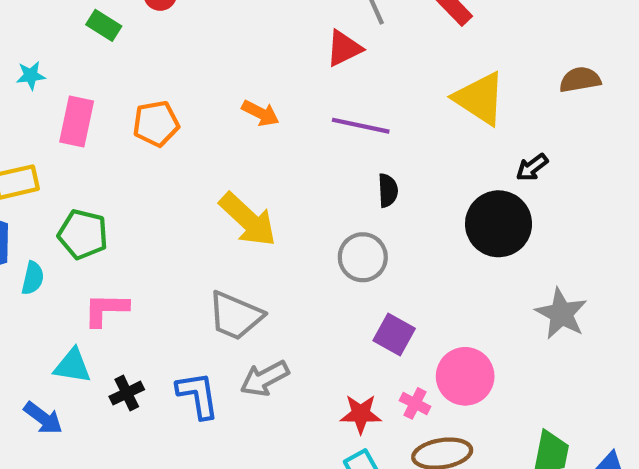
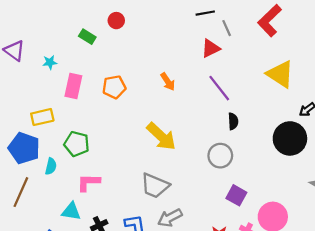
orange arrow: (260, 113) -> (168, 82), turned 30
purple line: (361, 126) -> (219, 88), turned 40

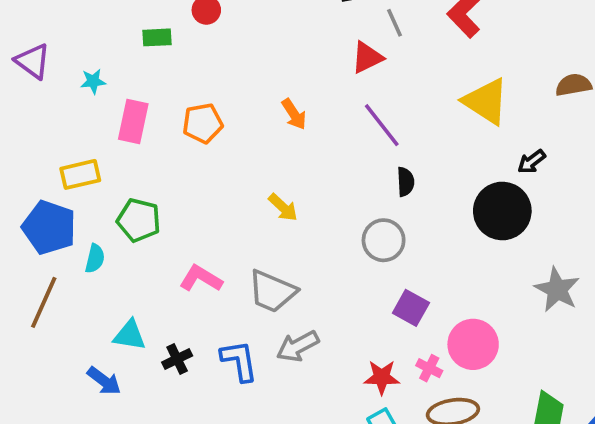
green rectangle: (87, 37) -> (157, 37), turned -35
yellow arrow: (161, 136) -> (283, 207), size x0.6
pink L-shape: (88, 182) -> (201, 279), moved, turned 30

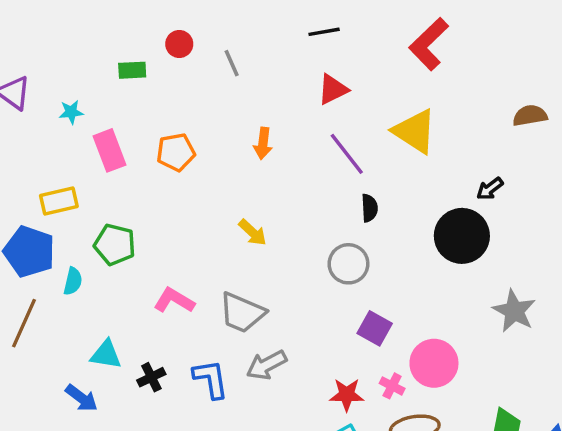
gray line: (395, 23) -> (232, 63), moved
yellow triangle: (486, 101) -> (415, 131), moved
orange arrow: (294, 114) -> (263, 143), turned 40
pink rectangle: (133, 121) -> (109, 150), turned -33

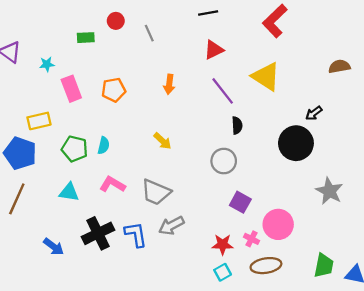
cyan semicircle: (73, 281) -> (104, 145), moved
cyan triangle: (106, 355) -> (69, 192), moved
black cross: (151, 377) -> (98, 233), size x1.8

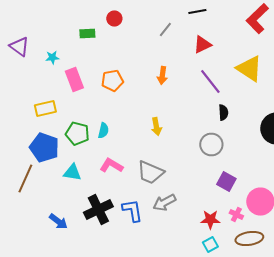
gray line: (149, 33) -> (165, 30), moved, turned 63
yellow arrow: (163, 141) -> (156, 126), turned 36
blue pentagon: (20, 153) -> (44, 148), moved

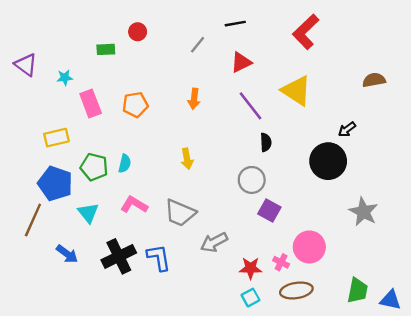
cyan triangle: (72, 172) -> (88, 213), turned 42
purple square: (226, 182) -> (269, 211), moved
gray arrow: (164, 202) -> (214, 242), moved
blue arrow: (58, 222) -> (67, 254), moved

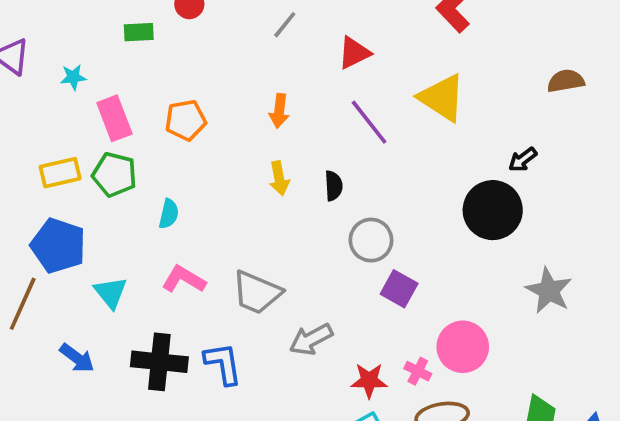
black semicircle: (266, 142) -> (334, 186), moved
yellow arrow: (187, 159) -> (279, 178), moved
green pentagon: (94, 167) -> (114, 175), moved
black cross: (119, 256) -> (159, 362), turned 32

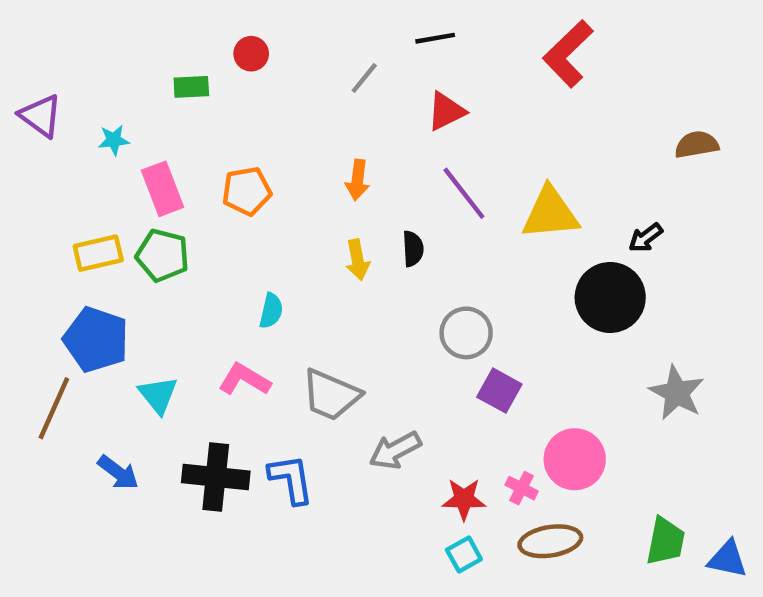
yellow triangle: (442, 98) -> (550, 213), moved, turned -38
black semicircle: (334, 186) -> (413, 249), moved
cyan semicircle: (169, 214) -> (271, 311), moved

